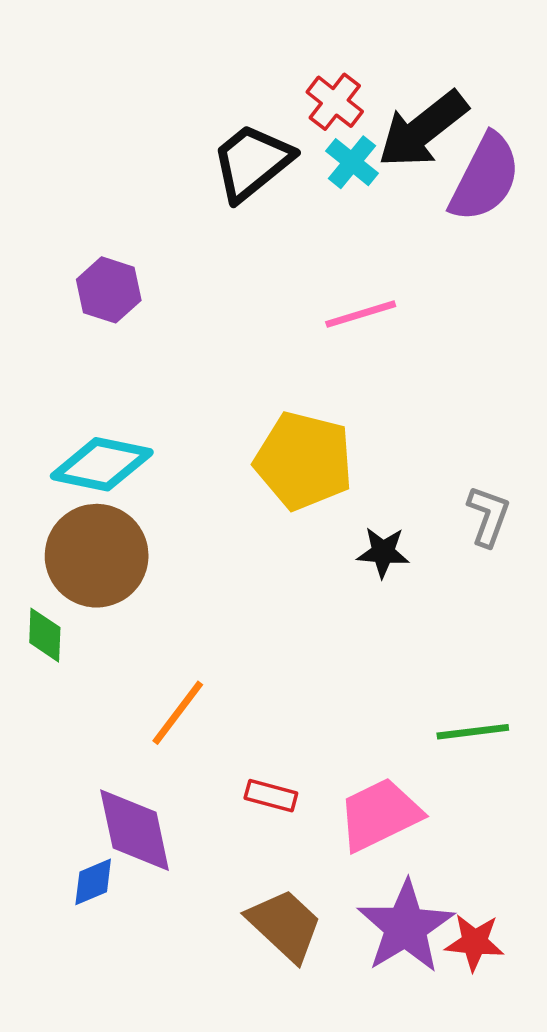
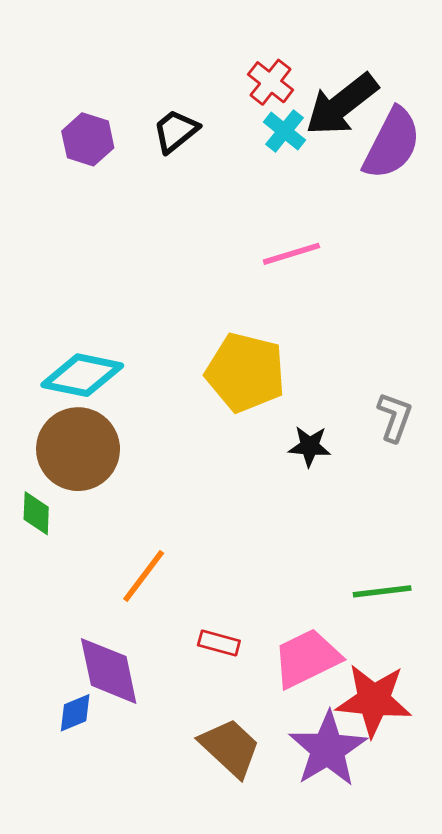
black trapezoid: (252, 162) -> (176, 131), moved, size x0.7
purple hexagon: (109, 290) -> (88, 139), moved
red star: (475, 942) -> (374, 700), moved, size x1.6

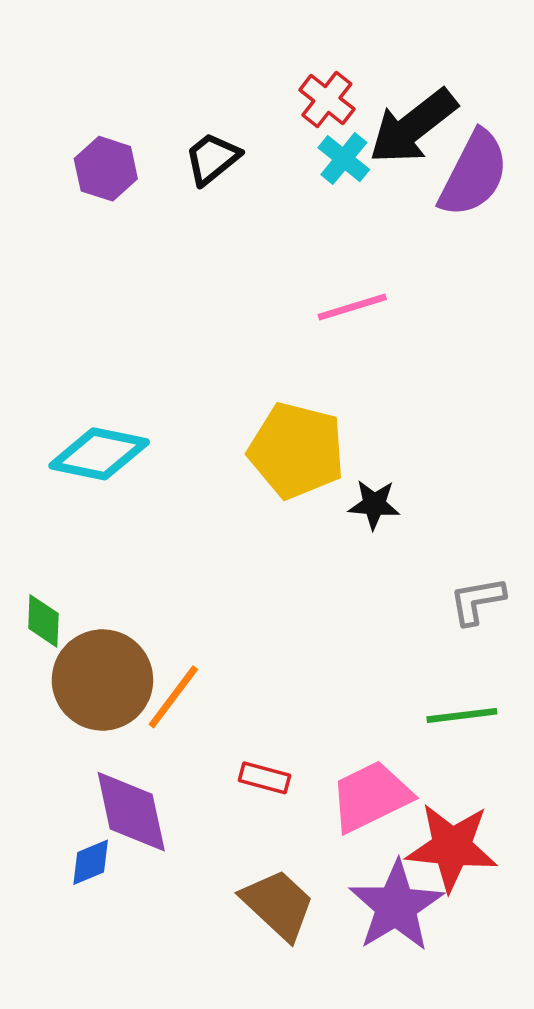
gray L-shape: (395, 417) -> (477, 601), moved, turned -120
black star: (310, 446) -> (374, 504), moved
brown circle: (78, 449) -> (102, 680), moved

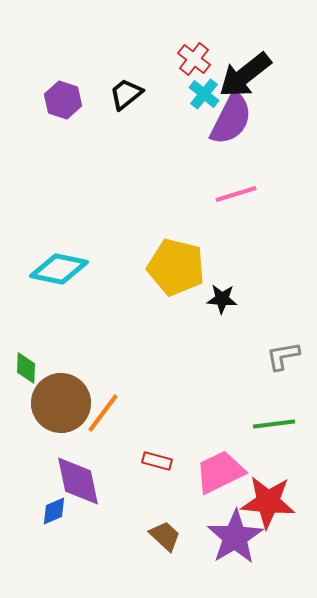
purple semicircle: (474, 174) -> (231, 119), moved
pink line: (352, 307) -> (236, 194), moved
brown trapezoid: (278, 904) -> (165, 536), size x0.7

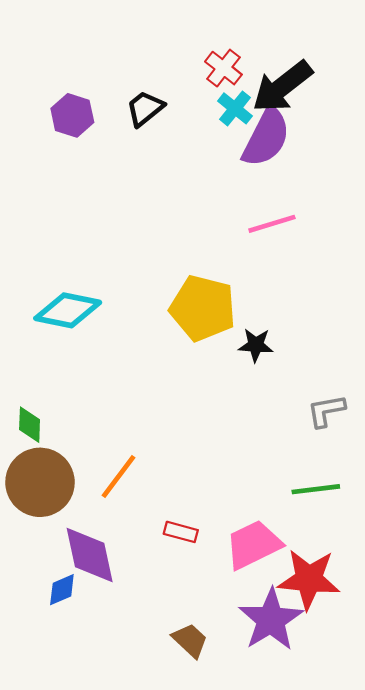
brown circle: (61, 403) -> (40, 482), moved
brown trapezoid: (165, 536) -> (190, 640), moved

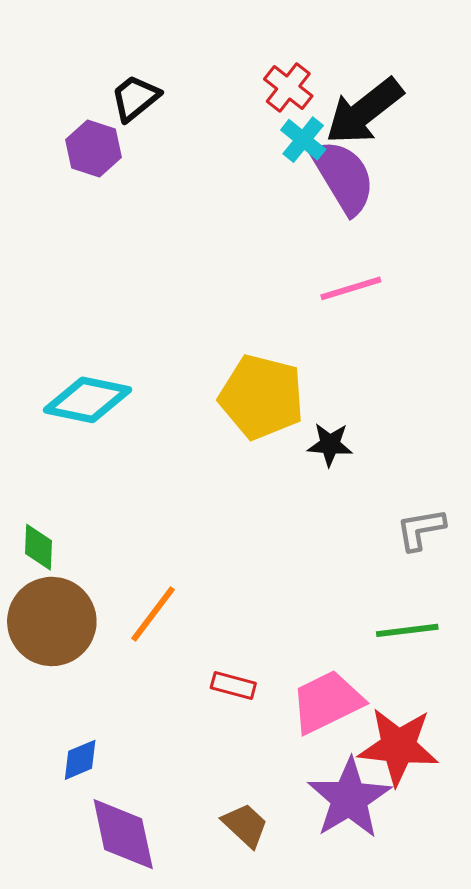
black trapezoid: (145, 108) -> (135, 98), moved
purple semicircle: (266, 137) -> (343, 177), turned -58
purple diamond: (90, 555) -> (123, 834), moved

